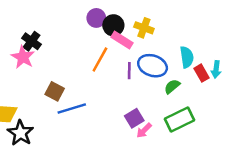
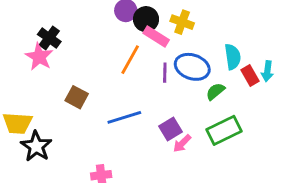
blue line: (72, 108) -> (124, 117), moved

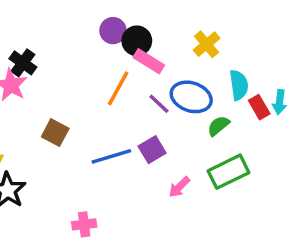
yellow cross: (182, 22) -> (206, 44), moved, turned 30
purple line: (165, 73) -> (159, 104), turned -48
purple square: (171, 129) -> (152, 150), moved

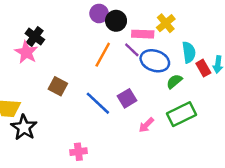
pink rectangle: (149, 61) -> (143, 34), moved, turned -30
purple line: (159, 104) -> (132, 50), moved
blue line: (111, 156) -> (98, 103), turned 60

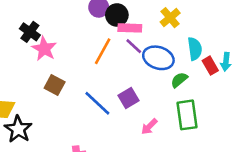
pink rectangle: (143, 34) -> (130, 28), moved
pink star: (26, 52) -> (44, 49), moved
green rectangle: (182, 114) -> (187, 115), turned -72

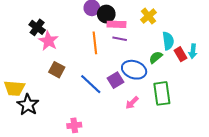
purple line: (134, 46) -> (120, 39), turned -32
orange line: (103, 51) -> (95, 43), turned -35
blue ellipse: (158, 58) -> (134, 70), moved
green semicircle: (179, 80) -> (156, 57), moved

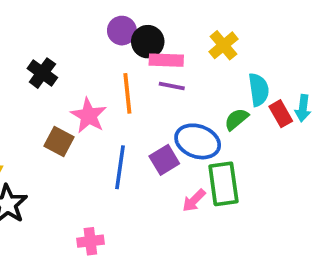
black cross: (37, 27) -> (42, 73), moved
pink star: (48, 41) -> (89, 116), moved
blue line: (91, 84) -> (120, 167), turned 55
green rectangle: (162, 93) -> (223, 184), moved

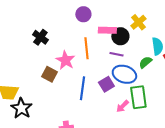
black circle: (148, 42) -> (120, 36), moved
purple line: (172, 86) -> (116, 54), moved

